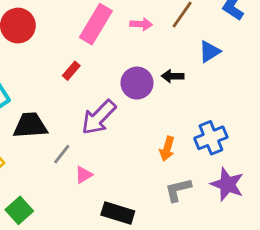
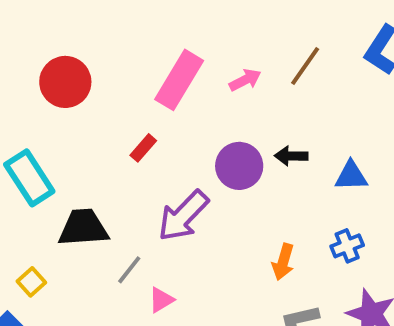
pink arrow: (141, 24) -> (245, 80), turned -30
blue triangle: (210, 52) -> (351, 176), moved, turned 30
blue cross: (211, 138) -> (347, 246), size x0.7

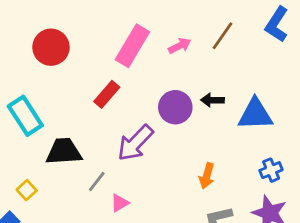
red rectangle: (143, 148) -> (107, 94), size x1.4
blue triangle: (351, 176) -> (255, 114), size x1.5
blue cross: (347, 246) -> (271, 170), moved

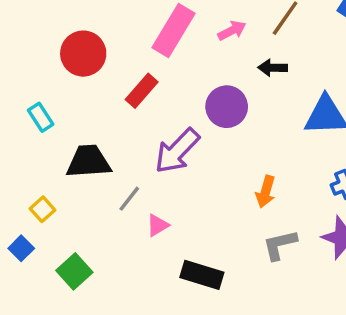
red circle: (51, 47) -> (83, 54), moved
black arrow: (212, 100) -> (273, 68), moved
cyan rectangle: (25, 116) -> (41, 117), size x0.6

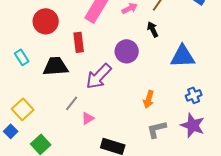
black arrow: (273, 68) -> (153, 29), turned 63
red rectangle: (142, 91) -> (79, 42), turned -48
black trapezoid: (89, 162) -> (56, 66), moved
yellow square: (42, 209) -> (23, 109), size x1.5

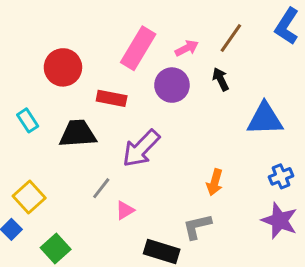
red rectangle: (79, 42) -> (112, 98), turned -72
purple circle: (127, 51) -> (172, 85), moved
gray L-shape: (157, 129) -> (197, 226), moved

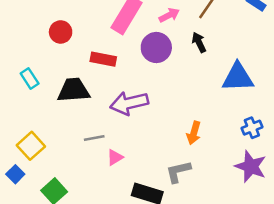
red circle: (63, 67) -> (61, 32), size x0.7
purple arrow: (141, 148) -> (129, 103), turned 33
gray line: (101, 188) -> (94, 138), turned 42

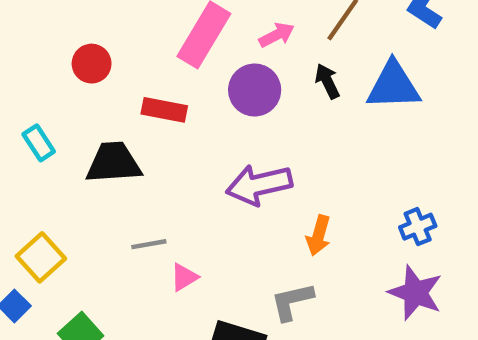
blue triangle: (238, 77) -> (393, 86), moved
purple arrow: (129, 103) -> (259, 185), moved

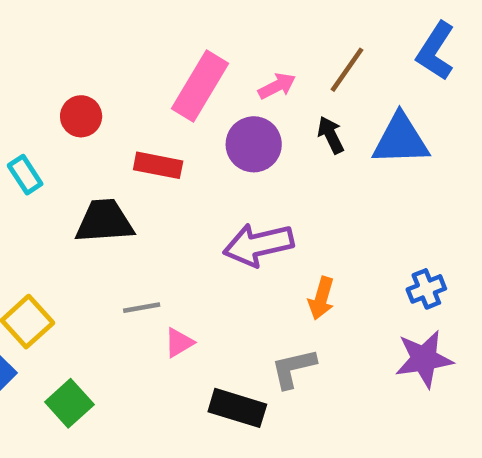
cyan rectangle: (39, 143) -> (25, 175), moved
purple star: (415, 293) -> (424, 359), turned -30

